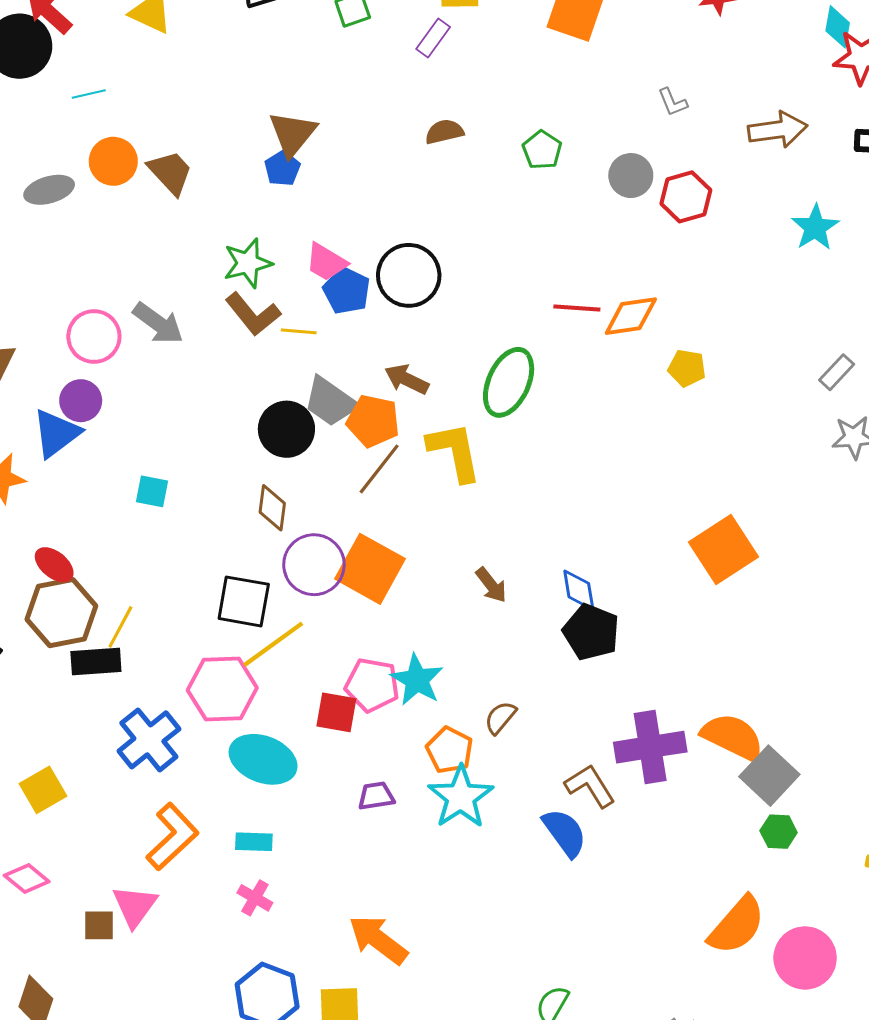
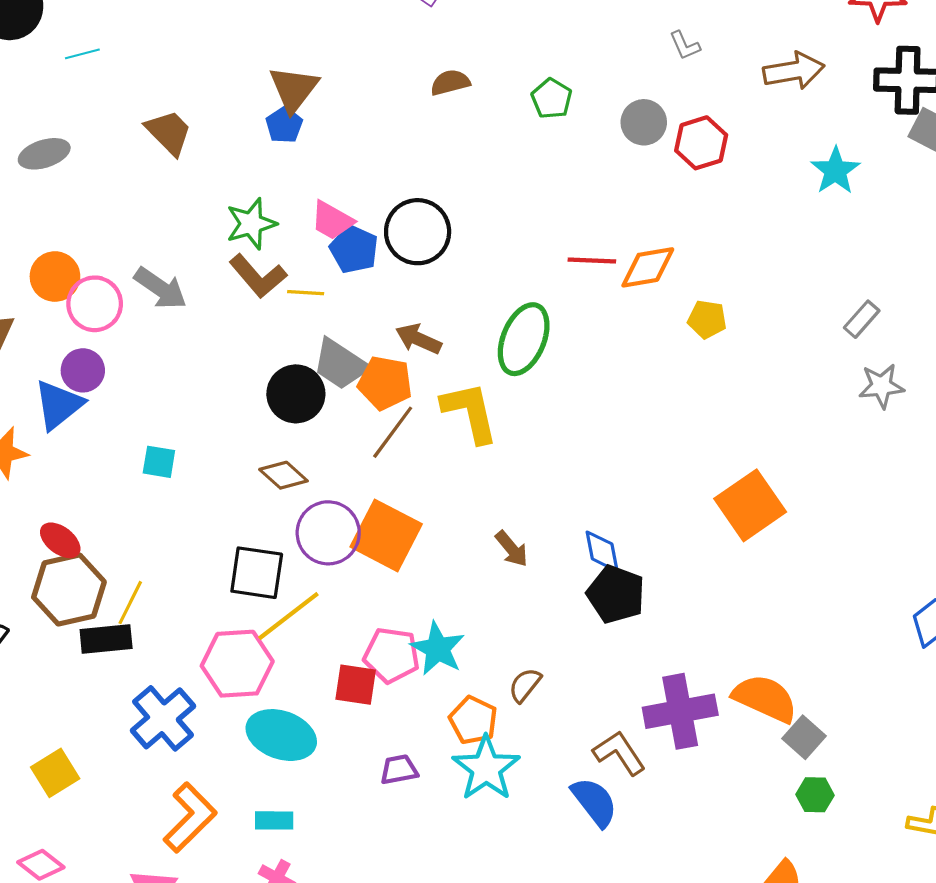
orange circle: (113, 161) -> (55, 277), moved
brown diamond: (272, 508) -> (283, 475), turned -54
gray square: (769, 776) -> (804, 737), size x0.7

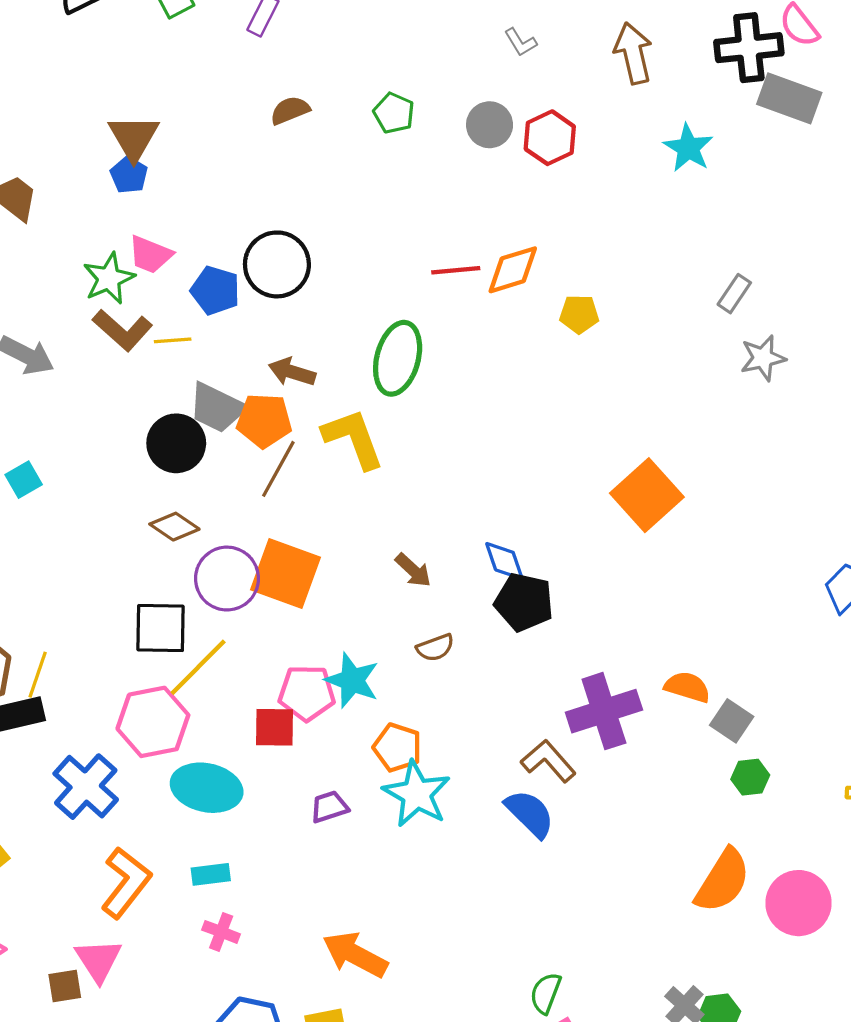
brown arrow: (794, 71) -> (633, 53), turned -86
pink trapezoid: (332, 220) -> (150, 255), moved
cyan square: (159, 462) -> (24, 480), moved, turned -32
brown semicircle: (525, 685) -> (435, 648), moved, turned -141
orange semicircle: (765, 698) -> (687, 687), size x0.7

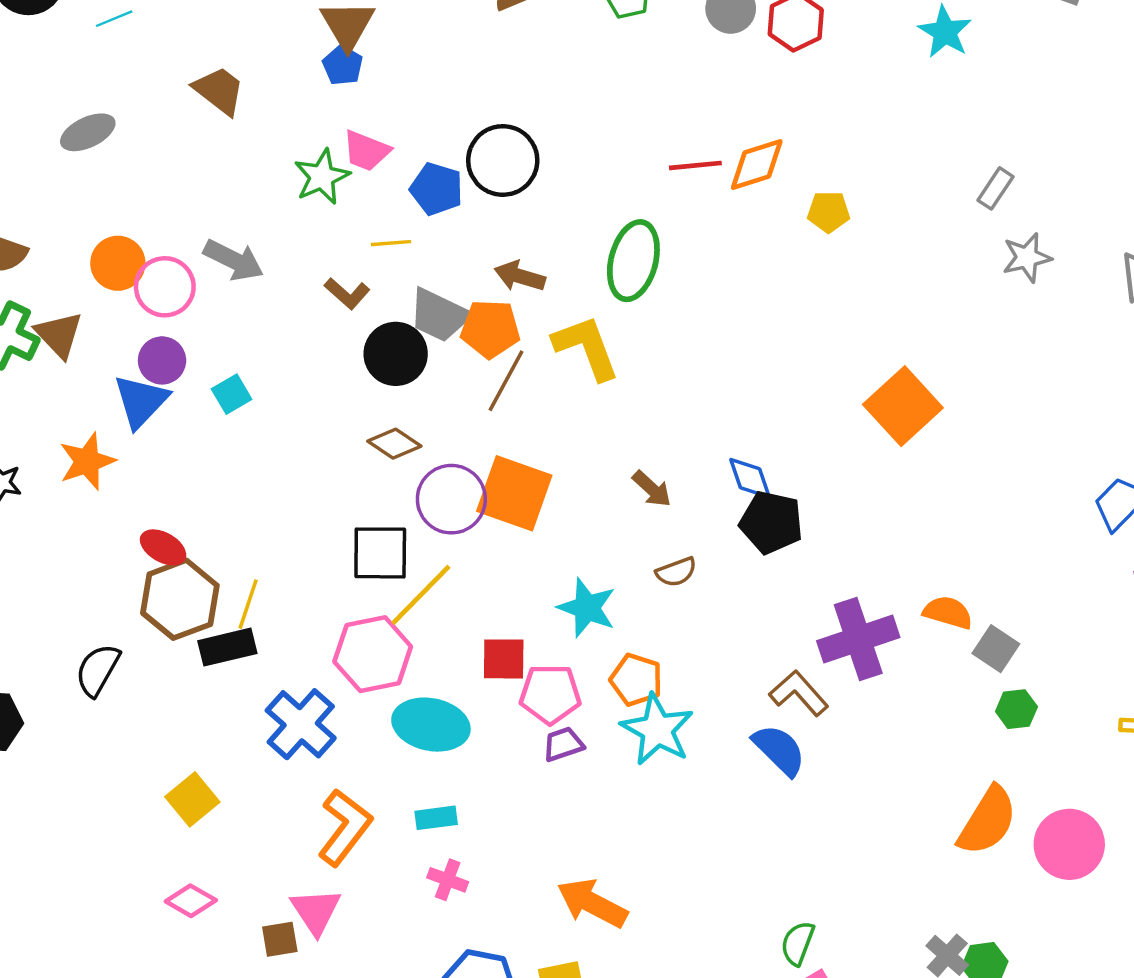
brown L-shape: (123, 330) -> (347, 293), moved, size x0.7
pink pentagon: (307, 693) -> (550, 694), moved

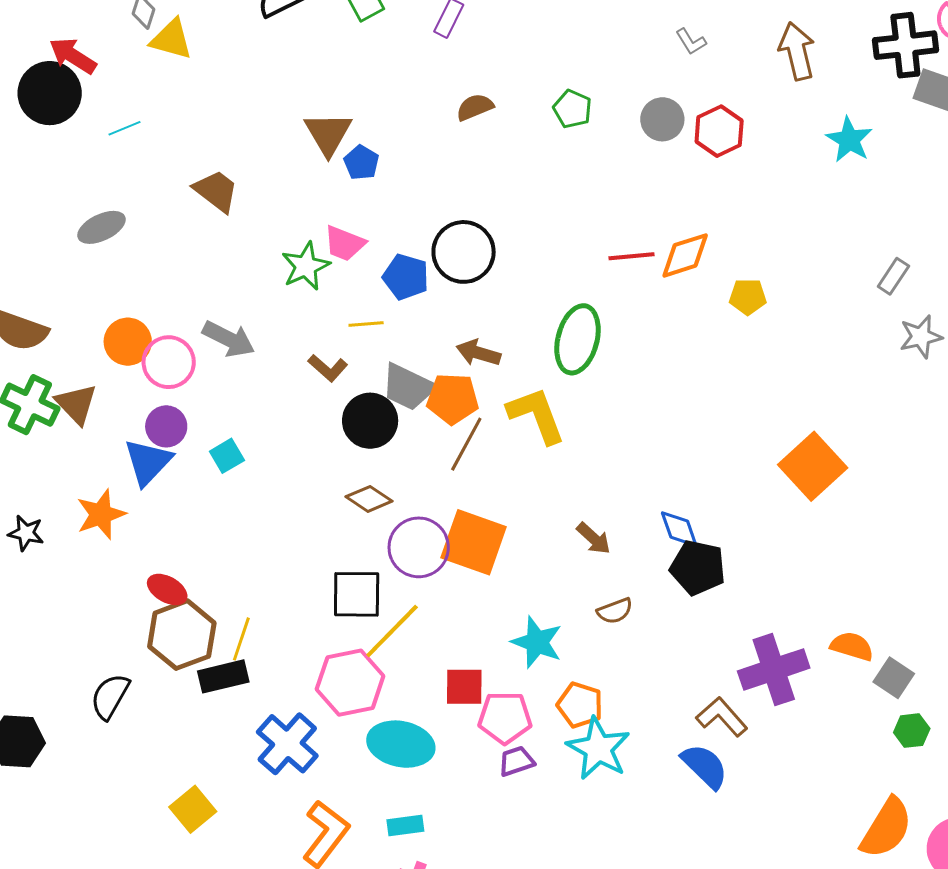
blue pentagon: (343, 65) -> (361, 163), moved

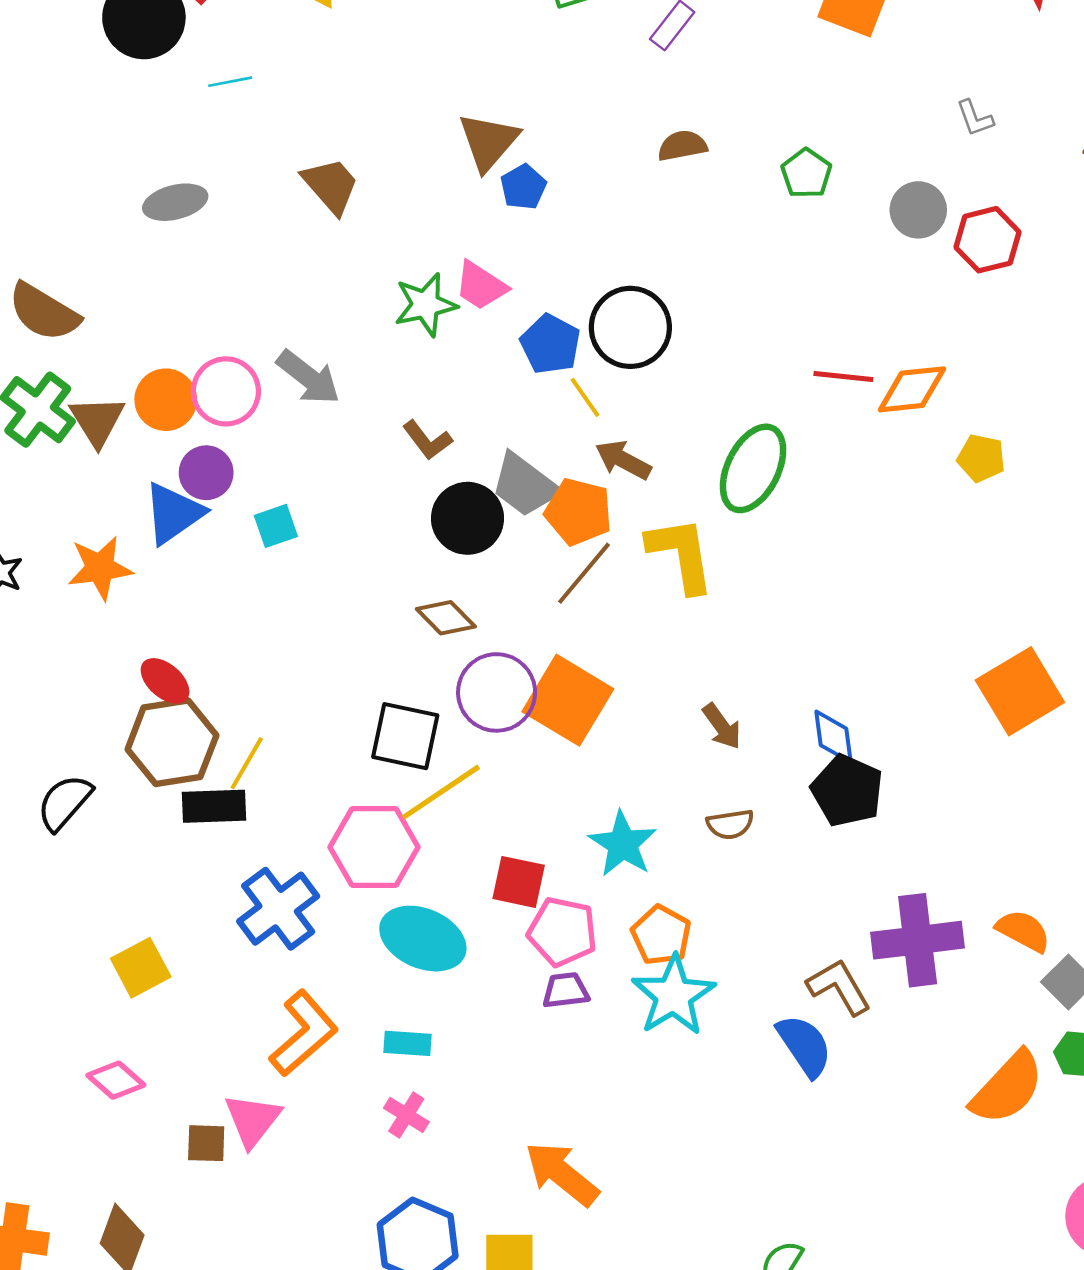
yellow line: (366, 324) -> (585, 397), moved, turned 48
orange circle: (128, 342) -> (166, 400), moved
orange semicircle: (886, 828) -> (1007, 1088), moved

